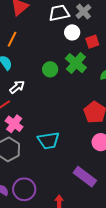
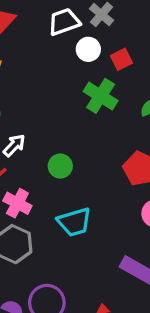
green circle: (50, 69) -> (60, 166), moved

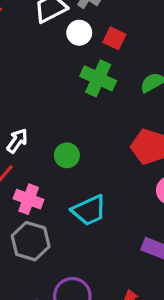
red square: (122, 59) -> (114, 38), turned -30

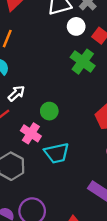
pink cross: (29, 199) -> (31, 133), moved

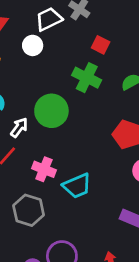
white circle: (76, 26) -> (33, 45), moved
green circle: (49, 111) -> (51, 111), moved, size x1.6

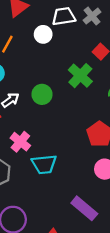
green circle: (51, 111) -> (42, 94), size x0.7

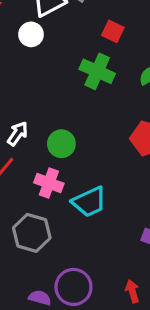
green circle: (42, 94) -> (61, 144), moved

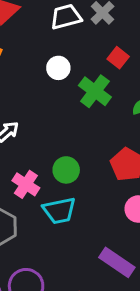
white circle: (31, 34) -> (58, 68), moved
green circle: (61, 144) -> (66, 170), moved

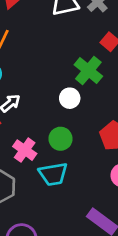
white circle: (58, 68) -> (70, 98), moved

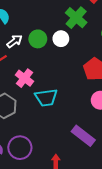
green circle: (61, 139) -> (38, 39), moved

